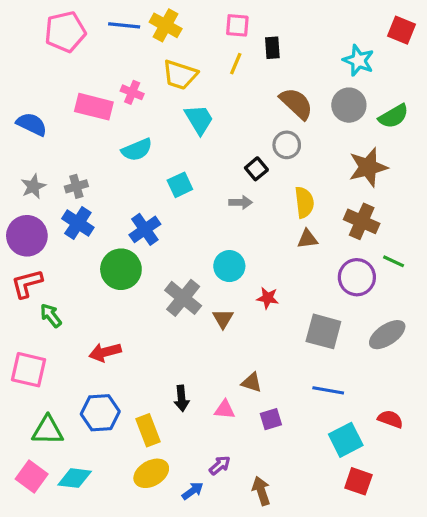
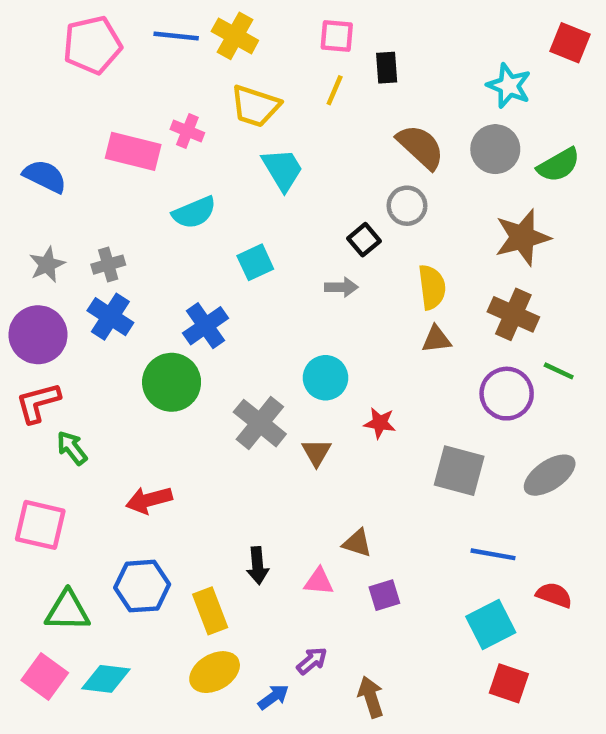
blue line: (328, 390) -> (493, 554), moved

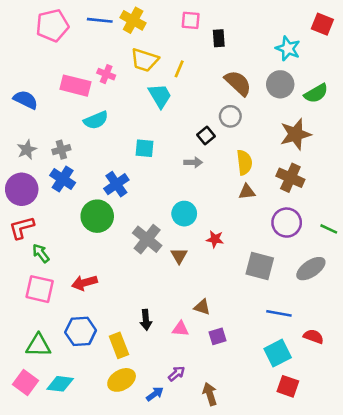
yellow line: (335, 90) -> (179, 69), moved
cyan semicircle: (194, 212) -> (96, 120), moved
cyan square: (255, 262) -> (145, 148), turned 30
green line: (559, 371) -> (329, 229), moved
pink square: (40, 525) -> (40, 289), moved

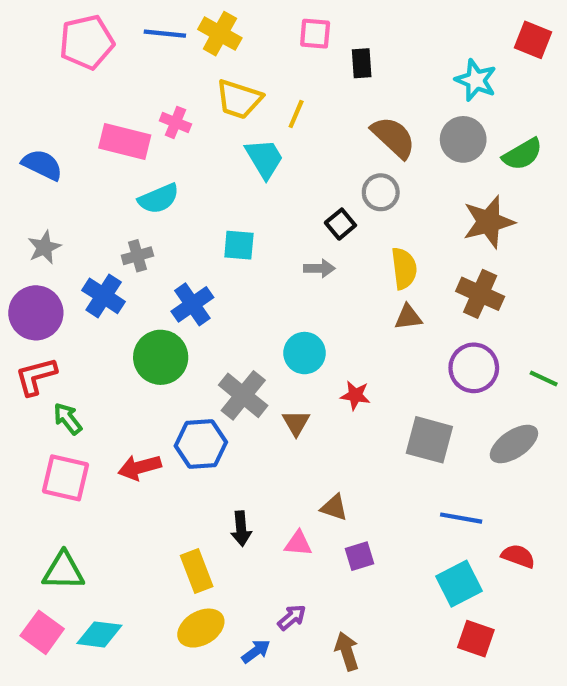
gray cross: (61, 150) -> (137, 256), moved
blue hexagon: (81, 331) -> (201, 444), moved

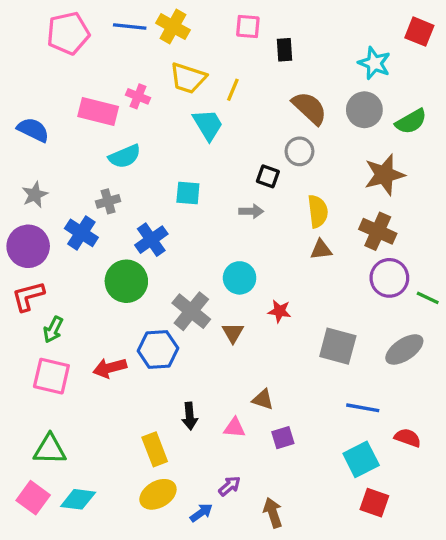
black square: (340, 224) -> (268, 176), turned -30
purple circle: (474, 368) -> (389, 278), moved
green arrow: (68, 419) -> (53, 330), turned -115

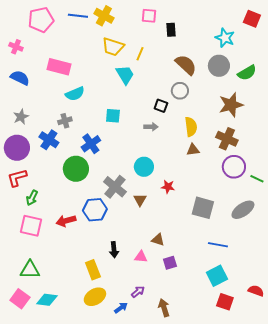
pink cross: (138, 96) -> (16, 47), moved
red semicircle: (408, 438) -> (256, 291), moved

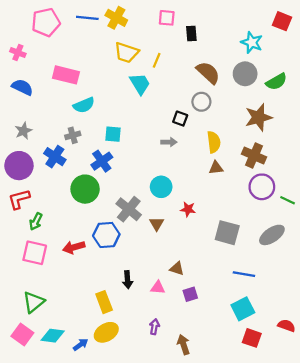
cyan square: (113, 116) -> (113, 134), moved
green triangle: (30, 270) -> (34, 302), turned -40
purple arrow: (138, 292) -> (154, 327), turned -40
blue arrow: (121, 308) -> (81, 345), moved

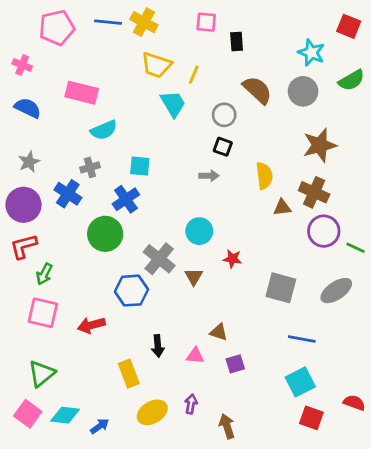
green semicircle: (276, 82) -> (351, 80), moved
gray circle: (201, 102) -> (224, 115), moved
brown triangle: (216, 168) -> (282, 208), moved
red arrow: (74, 247) -> (91, 325), moved
yellow ellipse: (106, 332) -> (152, 412), moved

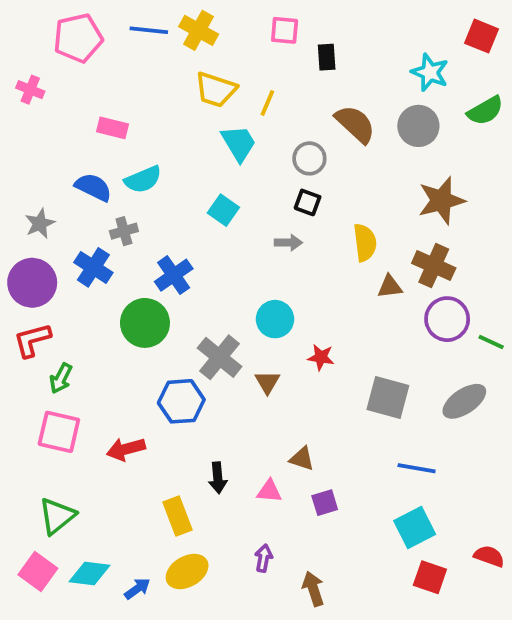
pink rectangle: (82, 93) -> (112, 128), size x0.7
blue semicircle: (28, 108) -> (93, 187), moved
cyan square: (140, 166) -> (223, 210), moved, turned 30
yellow ellipse: (152, 412) -> (187, 571), moved

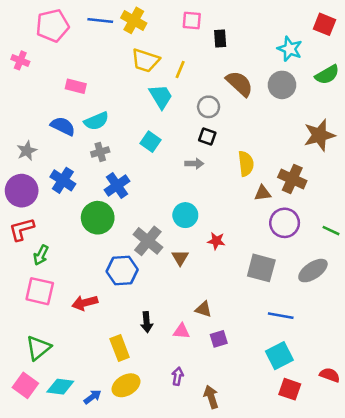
brown star: (441, 201) -> (319, 135), moved
gray cross: (124, 231) -> (100, 152), moved
purple circle: (447, 319) -> (285, 223), moved

